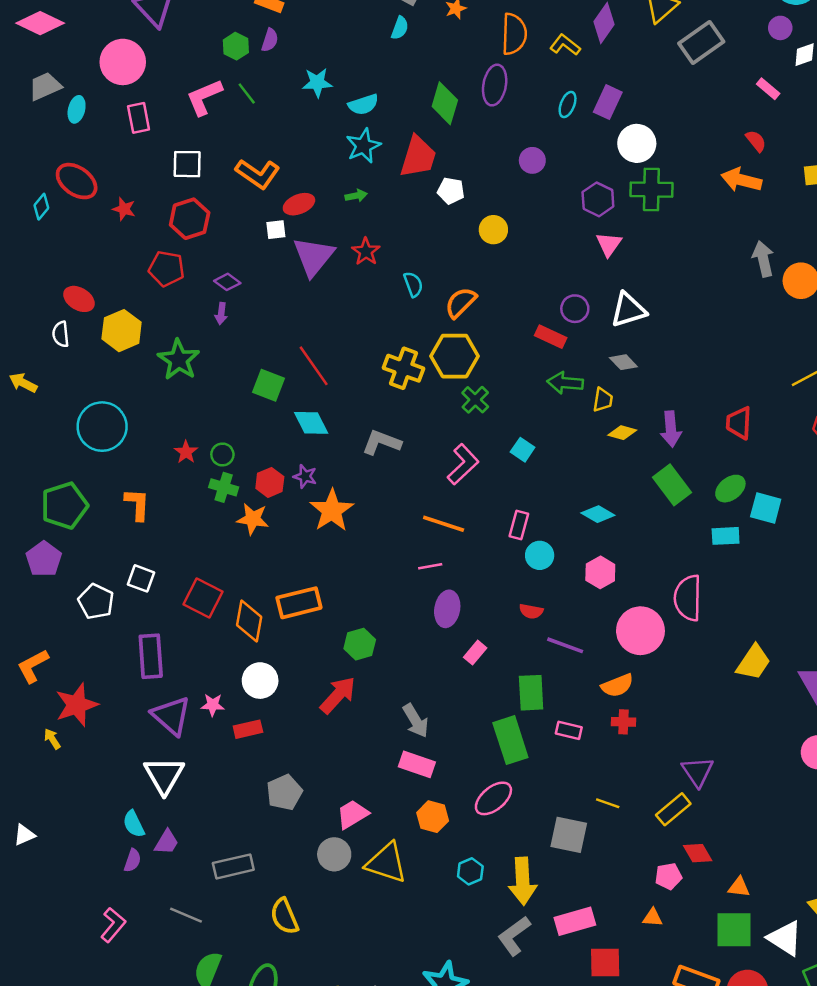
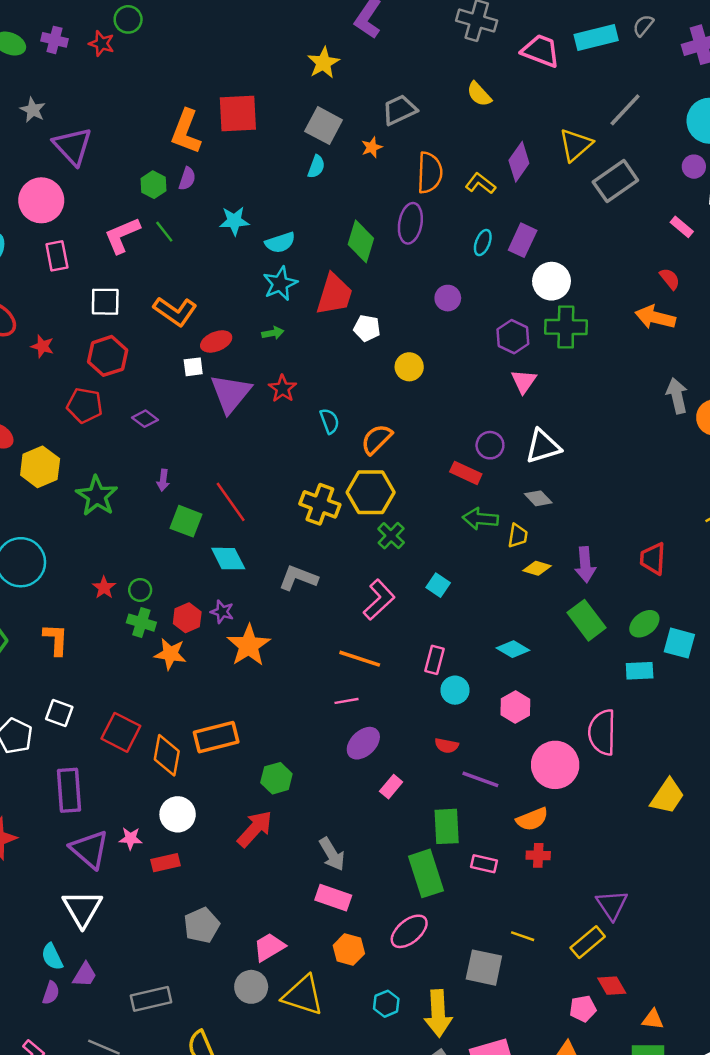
purple arrow: (221, 314) -> (163, 480), moved
purple ellipse: (447, 609) -> (363, 743), turned 36

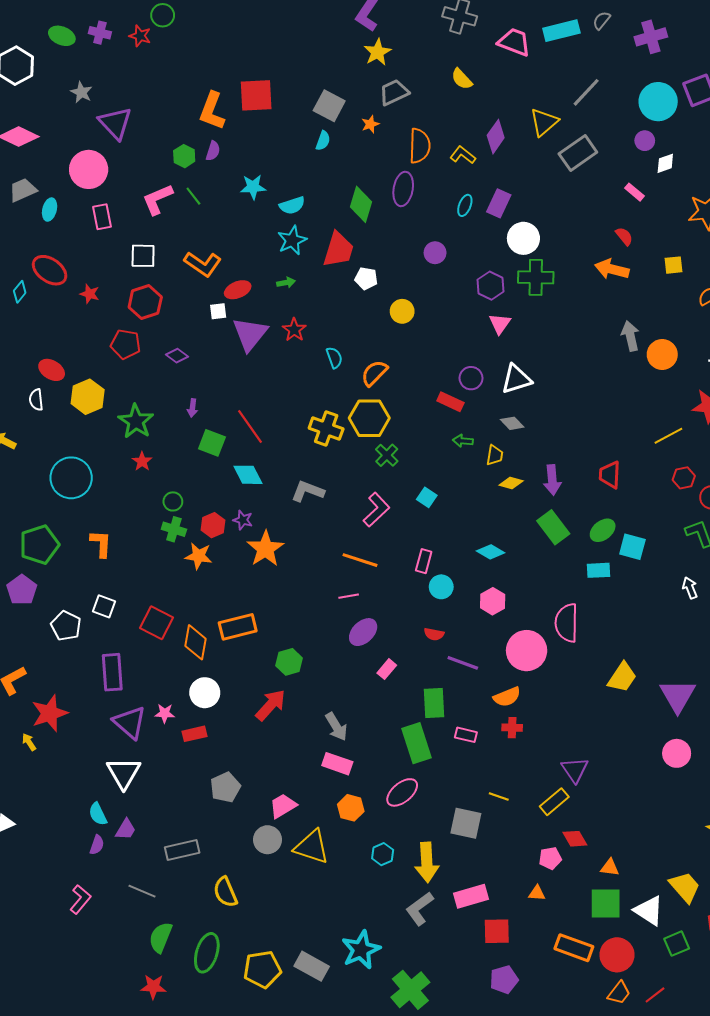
yellow star: (324, 63) -> (377, 52), moved
green arrow: (480, 519) -> (463, 441), size x0.7
red star: (104, 588) -> (142, 461), moved

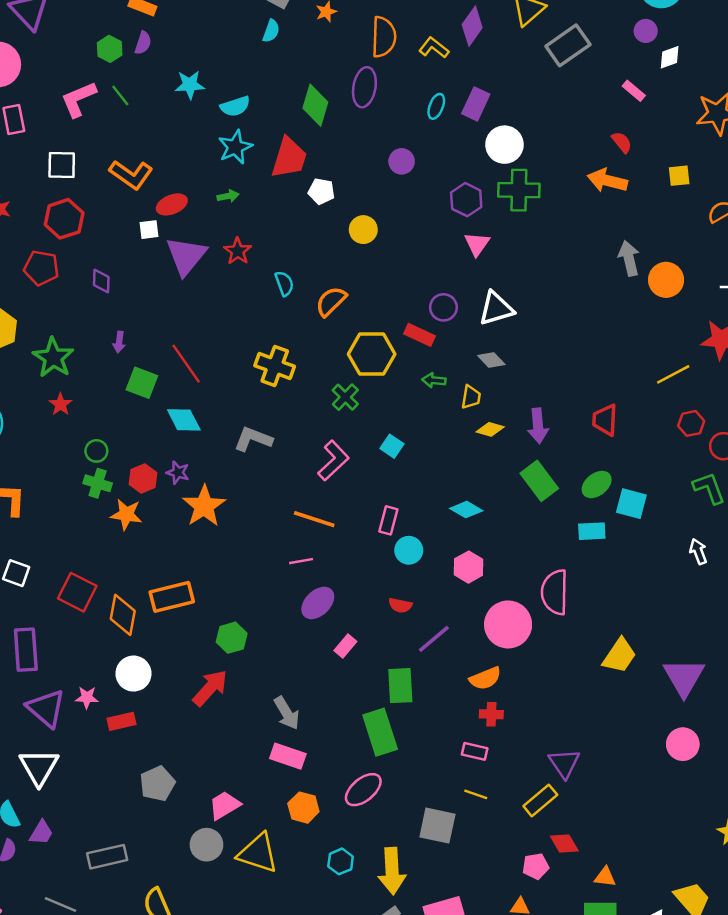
purple diamond: (177, 356) -> (101, 281), turned 55
yellow hexagon: (369, 418) -> (372, 354), moved
purple line: (463, 663) -> (434, 639), turned -60
pink rectangle: (466, 735) -> (475, 751), moved

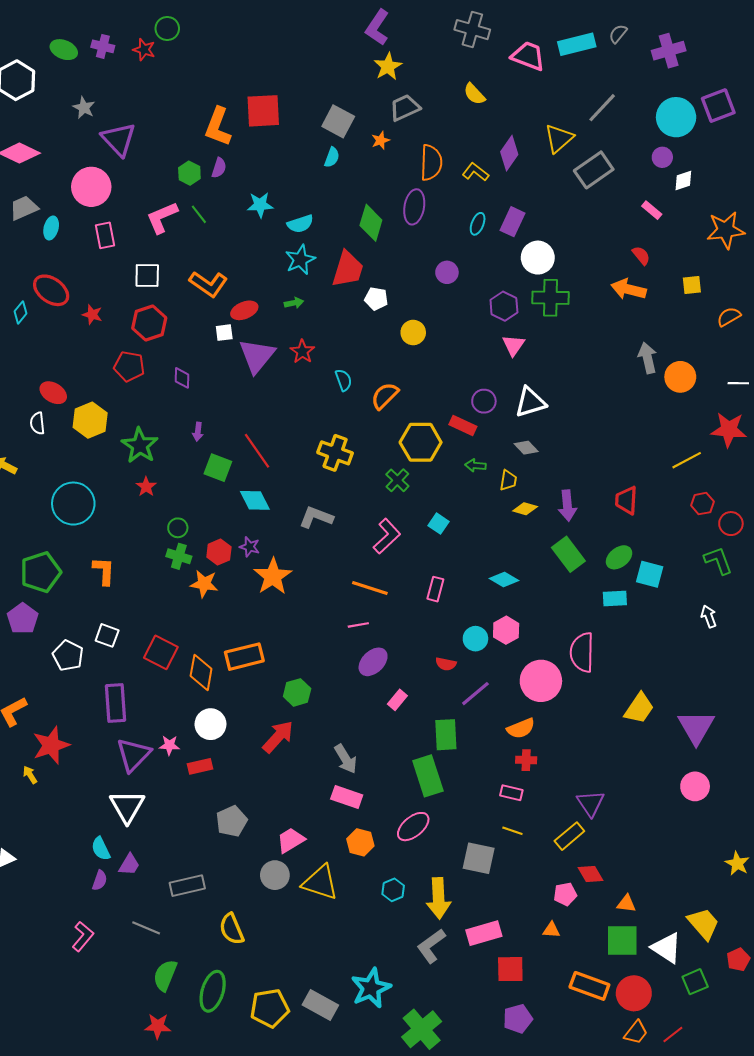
cyan circle: (409, 550) -> (475, 639), moved
purple triangle: (46, 708) -> (133, 755), turned 33

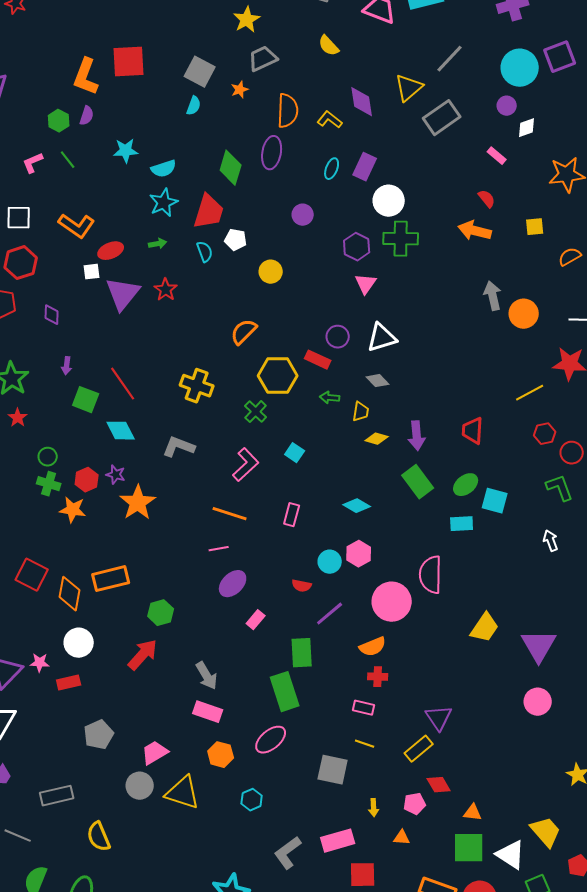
purple diamond: (509, 153) -> (362, 102), turned -44
pink L-shape: (162, 217) -> (33, 163), size x0.7
cyan semicircle: (344, 380) -> (205, 252), moved
yellow arrow: (439, 898) -> (374, 808), moved, size x0.5

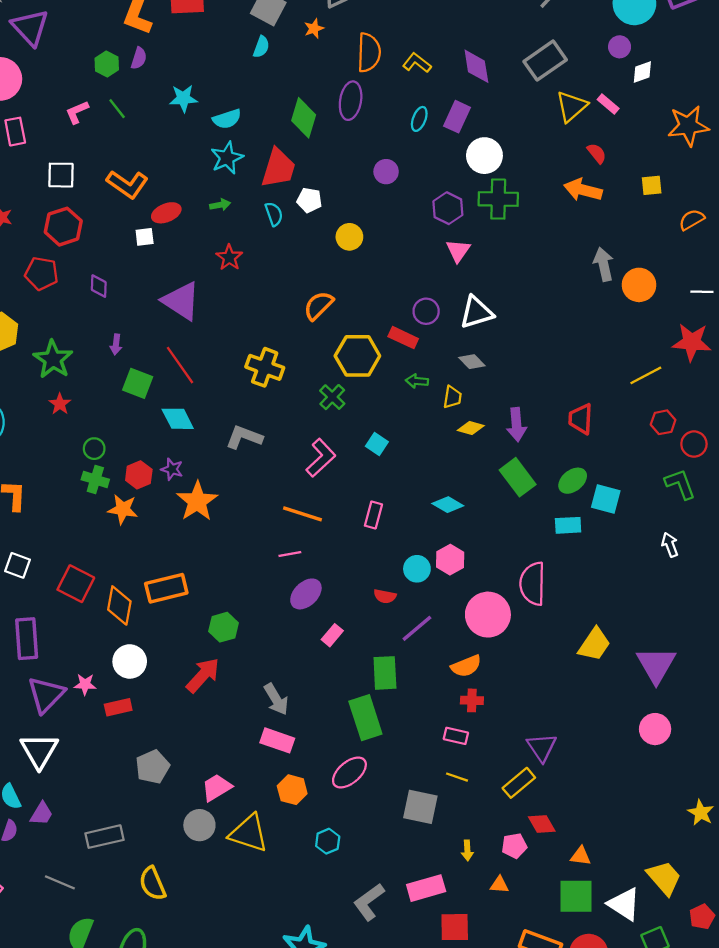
yellow triangle: (409, 88) -> (571, 106), moved
purple diamond: (362, 102) -> (476, 66), moved
purple triangle: (123, 294) -> (181, 301), moved, turned -36

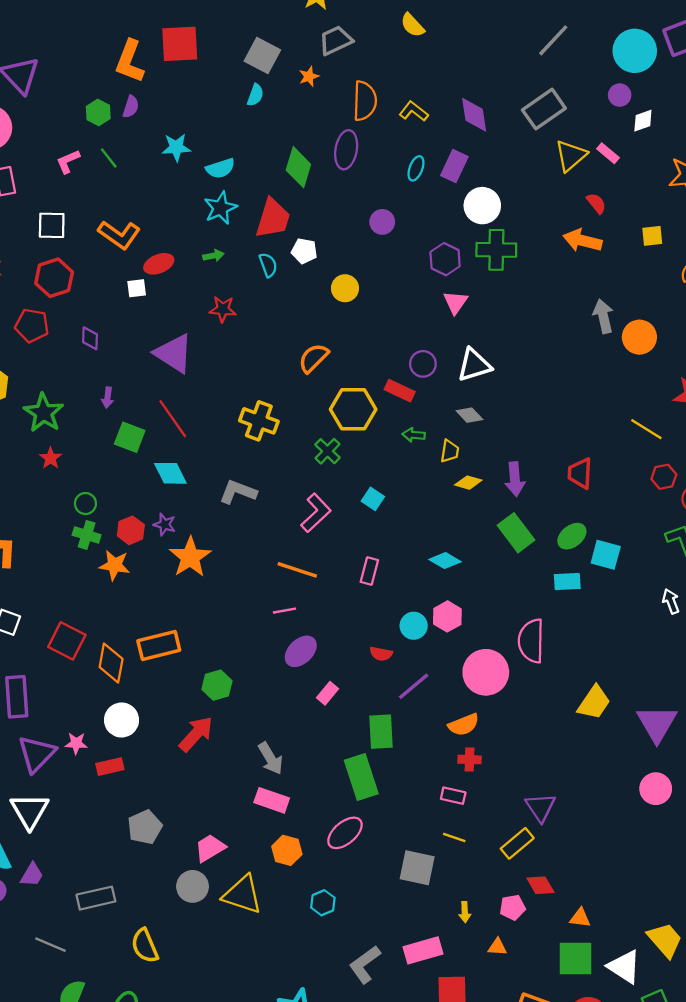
red star: (229, 257) -> (223, 309), turned -30
yellow line: (646, 375) -> (646, 429), turned 60

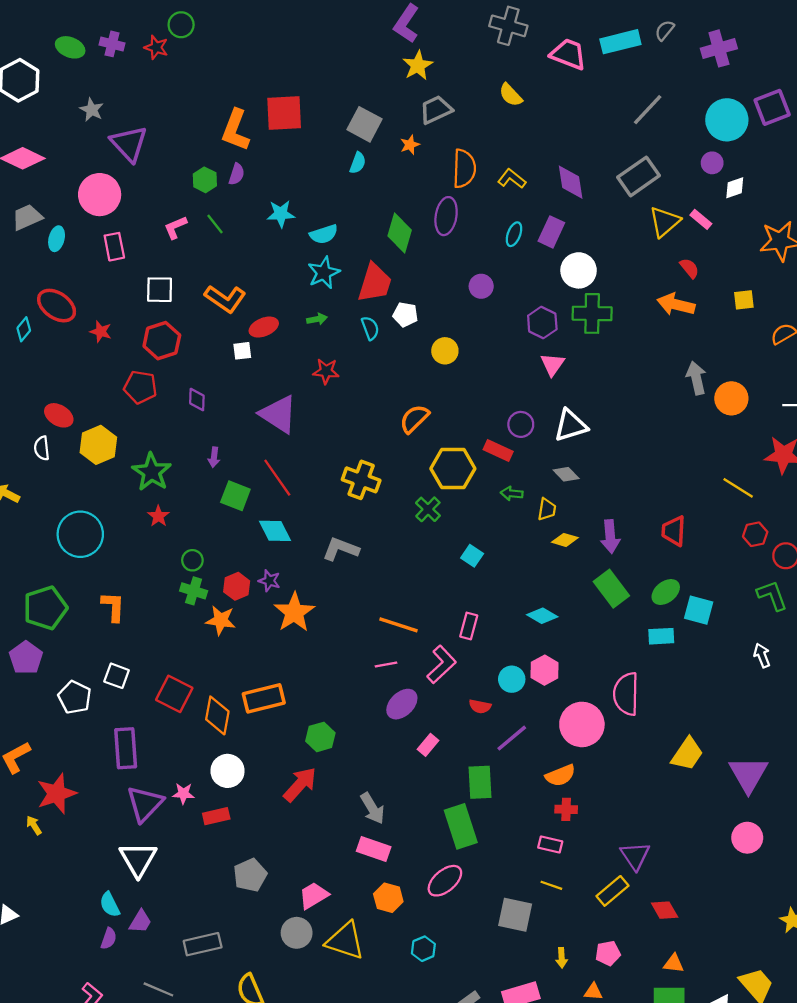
pink L-shape: (316, 513) -> (442, 664), moved
red diamond: (540, 885) -> (665, 910), moved

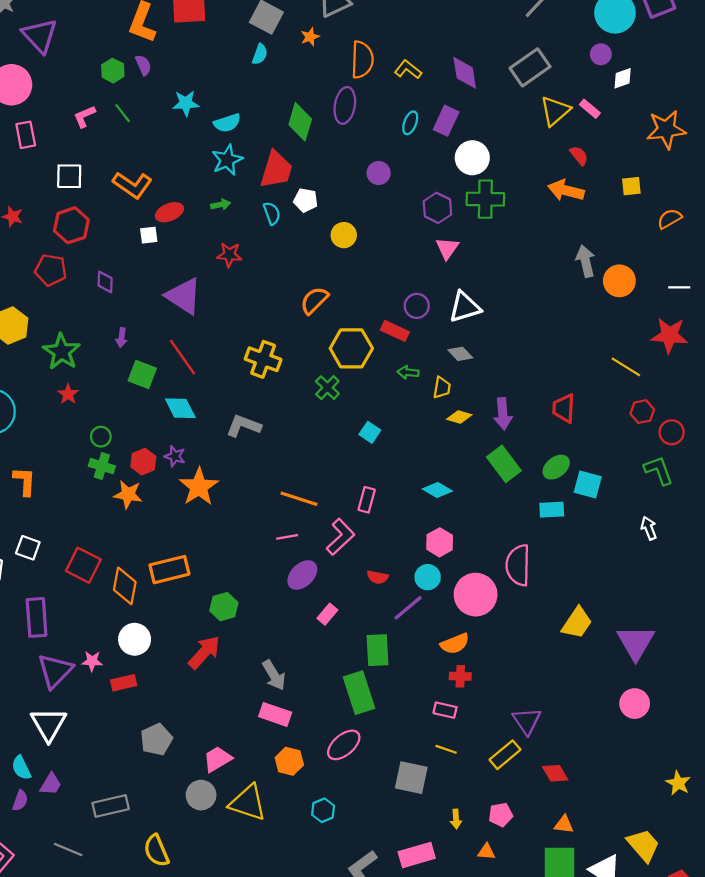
purple semicircle: (237, 174) -> (143, 65), turned -42
cyan circle: (512, 679) -> (428, 577), moved

